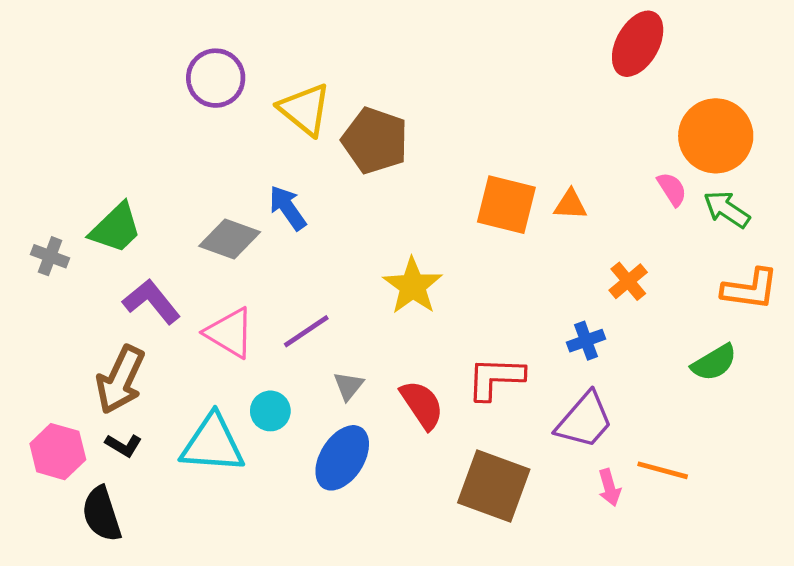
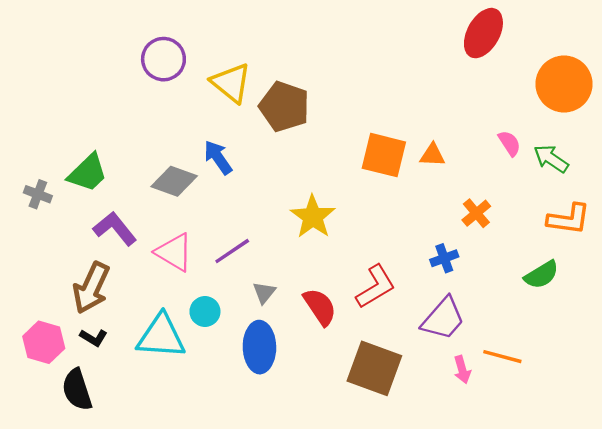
orange circle: (716, 136) -> (564, 84), moved
red L-shape: (495, 378) -> (376, 287), turned 147
blue ellipse: (342, 458) -> (259, 347), turned -33

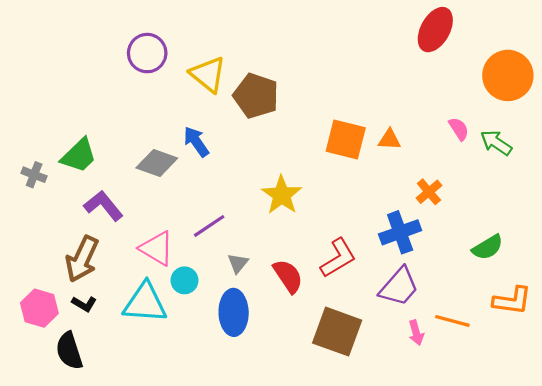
orange L-shape: (569, 219) -> (512, 301), moved
pink triangle: (174, 252) -> (157, 248), moved
blue cross: (444, 258) -> (400, 232), size x1.6

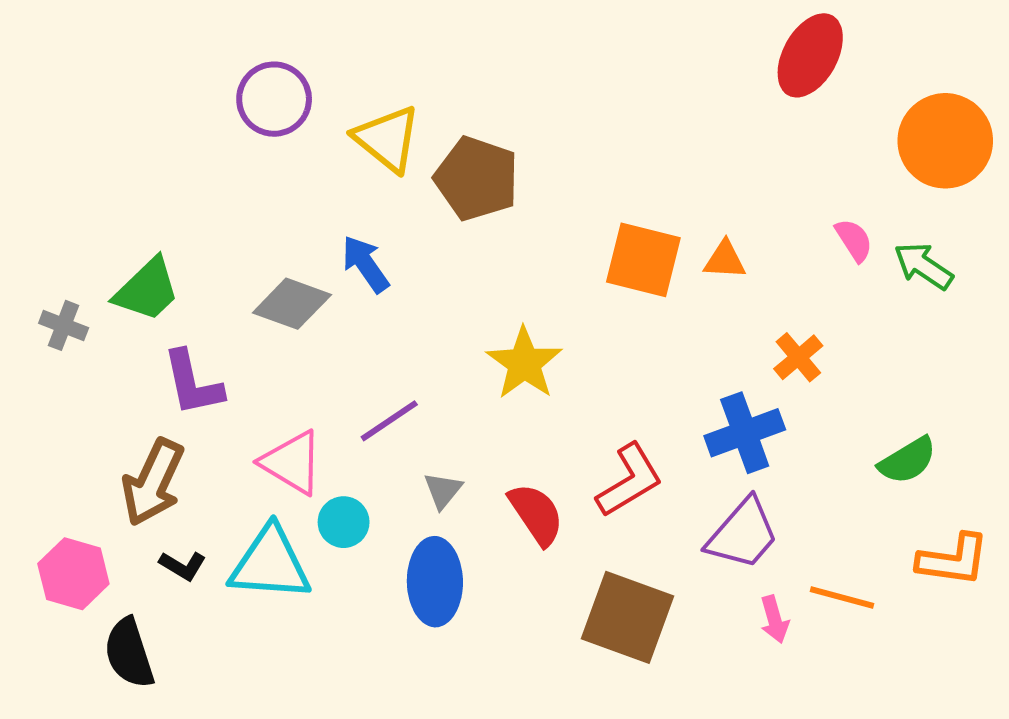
purple L-shape: (103, 206) -> (193, 383), turned -153
black L-shape: (84, 304) -> (183, 566), moved

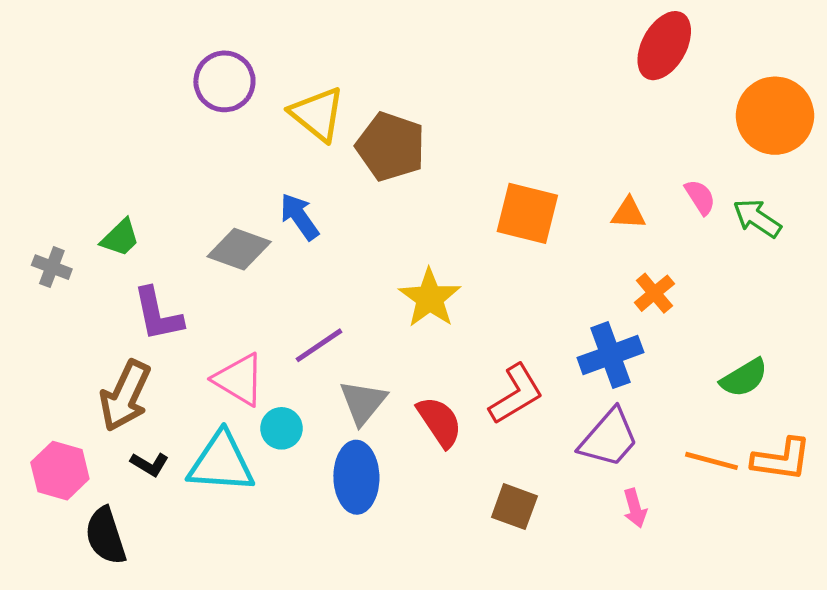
orange triangle: (725, 260) -> (628, 213), moved
green trapezoid: (147, 290) -> (120, 238), size x0.7
gray triangle: (443, 490) -> (363, 402), size x1.5
orange line: (842, 598) -> (711, 461), moved
brown square: (628, 617) -> (514, 507), size x0.6

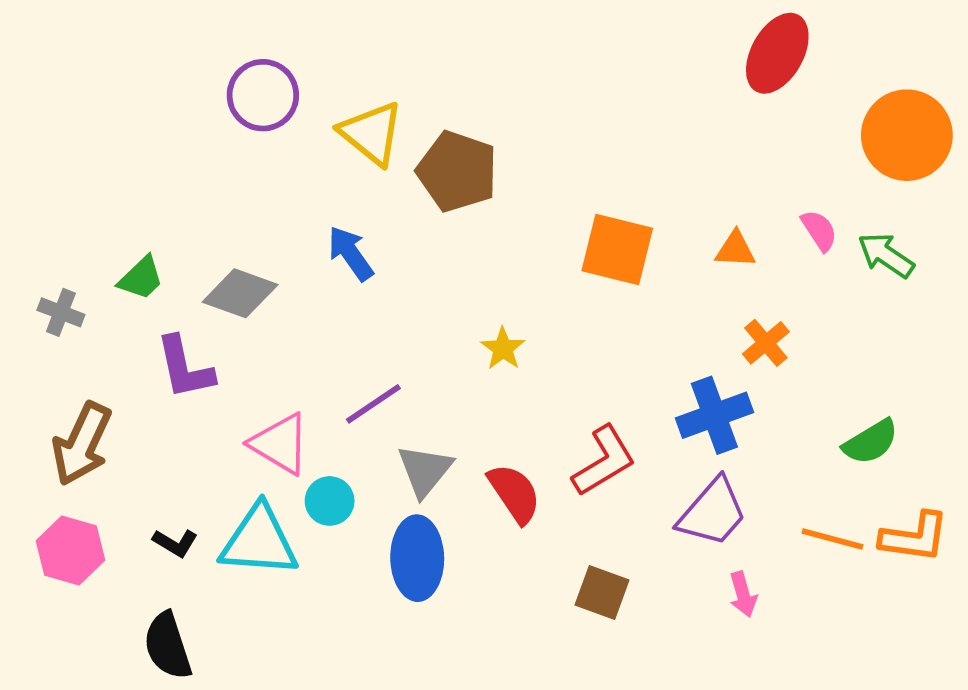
gray diamond: (239, 249) -> (240, 293), moved
yellow star: (430, 298) -> (503, 349), size x0.6
brown arrow: (125, 396) -> (82, 444), moved
black semicircle: (106, 536) -> (168, 646), moved

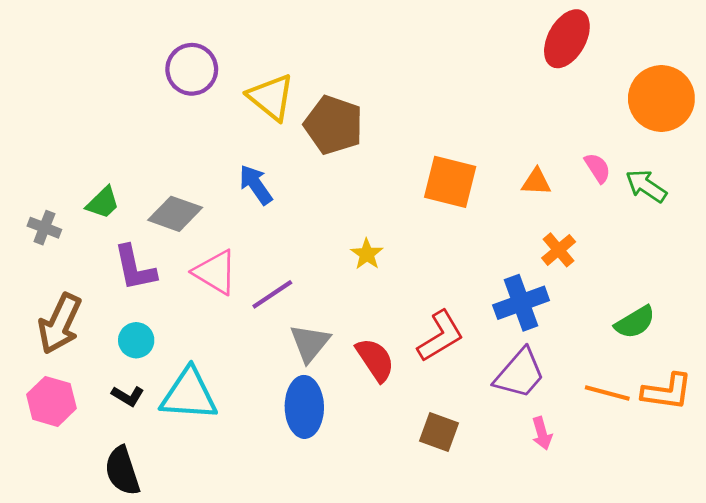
pink triangle: (280, 444) -> (215, 272), moved
cyan circle: (330, 501) -> (136, 340), moved

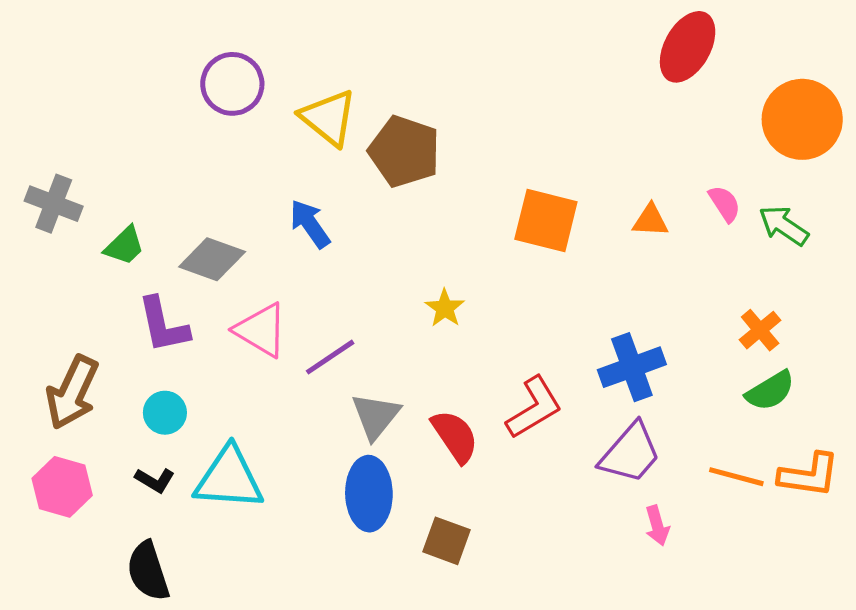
gray cross: (44, 228) -> (54, 204), moved, size x1.4
orange cross: (559, 250) -> (760, 330), moved
brown square: (439, 432) -> (446, 541), moved

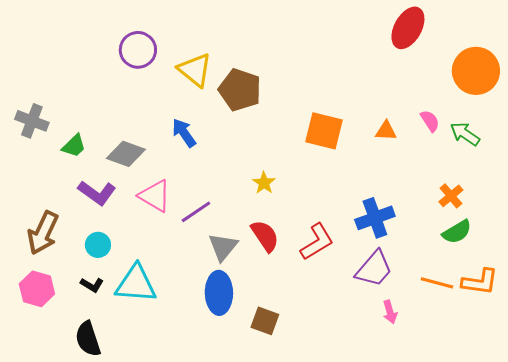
purple L-shape: (163, 325) -> (97, 193), turned -42
red semicircle: (455, 436) -> (265, 236), moved

